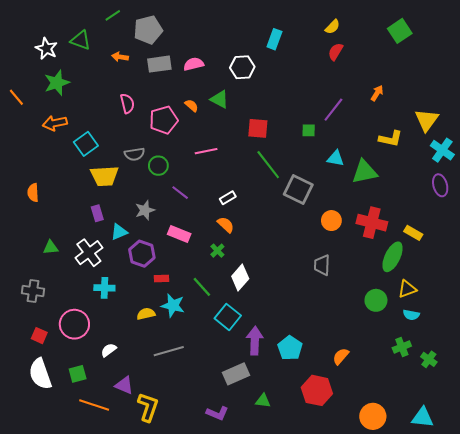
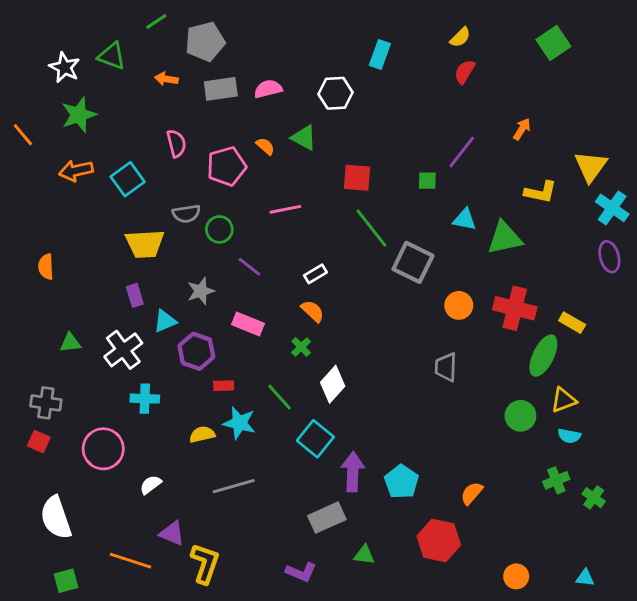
cyan square: (86, 144) -> (128, 179), moved
red square: (39, 336) -> (39, 442), moved
green square: (78, 374) -> (66, 581), moved
orange circle: (373, 416) -> (516, 576), size x0.7
cyan triangle: (423, 417) -> (585, 578), size x0.6

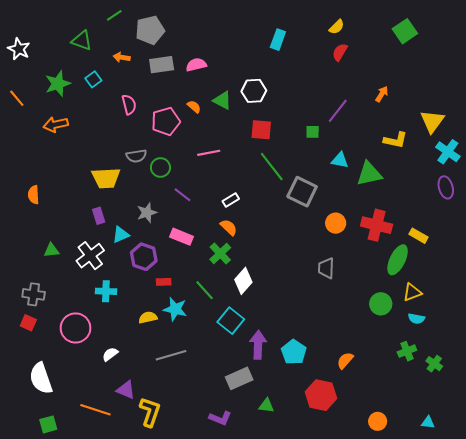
white star: (65, 67) -> (19, 49), moved
white hexagon: (336, 93) -> (254, 91), moved
cyan square: (128, 179) -> (93, 79), moved, size x0.7
green cross: (301, 347) -> (220, 254), size x1.5

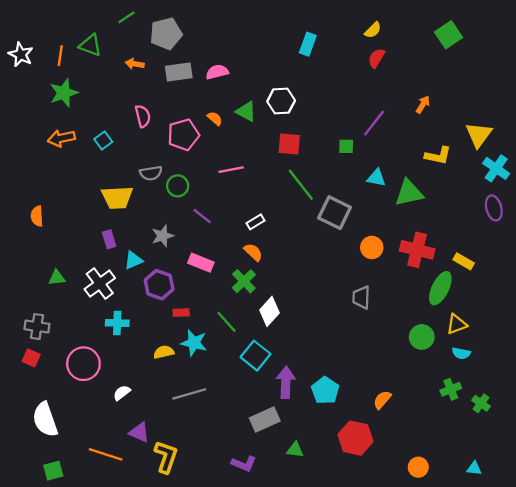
cyan square: (93, 79) -> (103, 141), moved
orange line: (17, 98) -> (60, 56), moved, turned 48

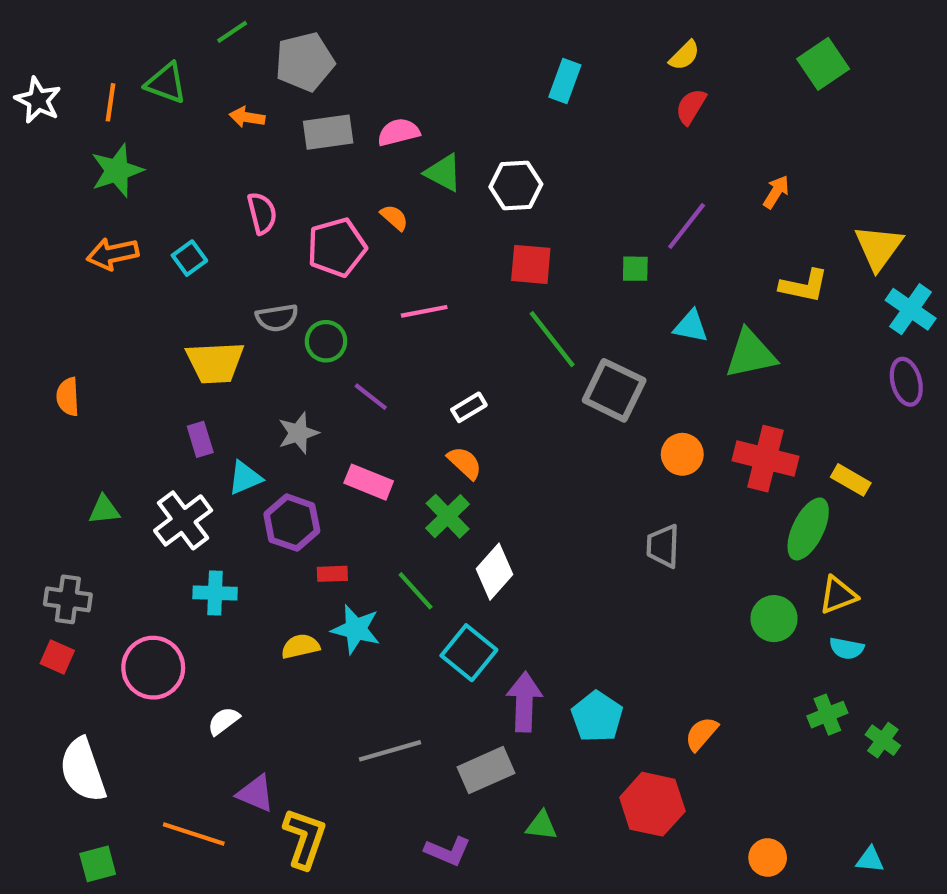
green triangle: (246, 111) -> (443, 173), moved
gray line: (189, 394) -> (390, 751), moved

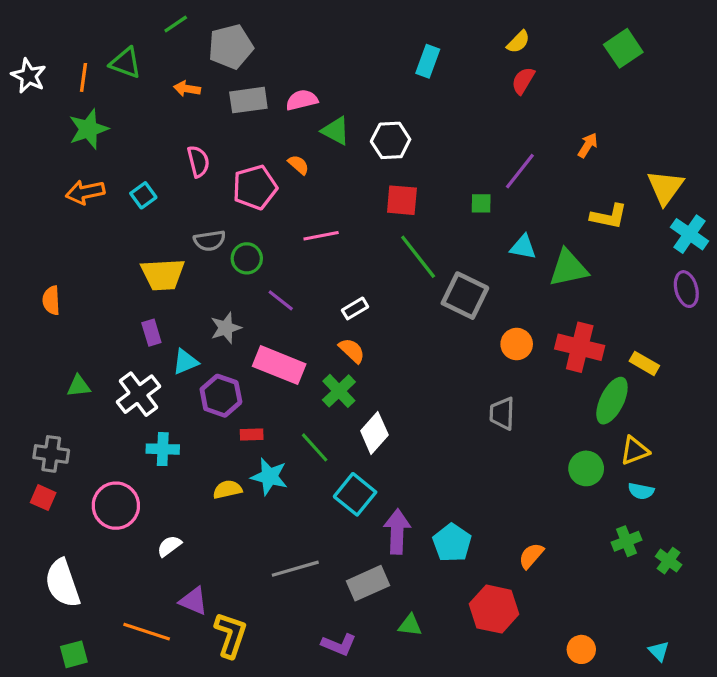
pink rectangle: (369, 482) -> (279, 365), size x1.4
cyan triangle: (870, 860) -> (659, 651), turned 40

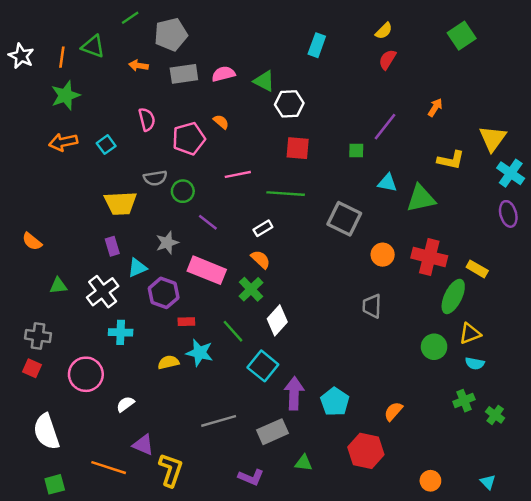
green triangle: (336, 131) -> (264, 81), moved
green line: (418, 257) -> (286, 194), moved, turned -48
orange semicircle: (51, 300) -> (32, 241), moved, turned -48

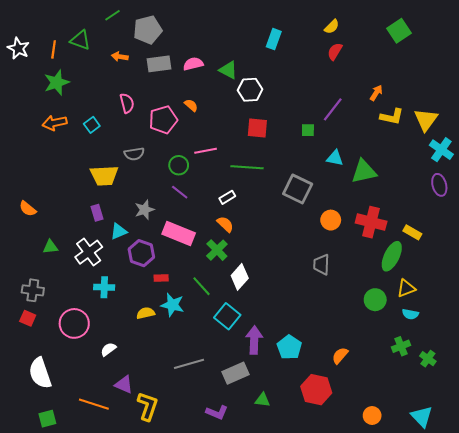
yellow L-shape: (451, 160) -> (392, 117), moved
green circle: (183, 191) -> (179, 165), moved
cyan triangle: (488, 482) -> (422, 417), size x1.6

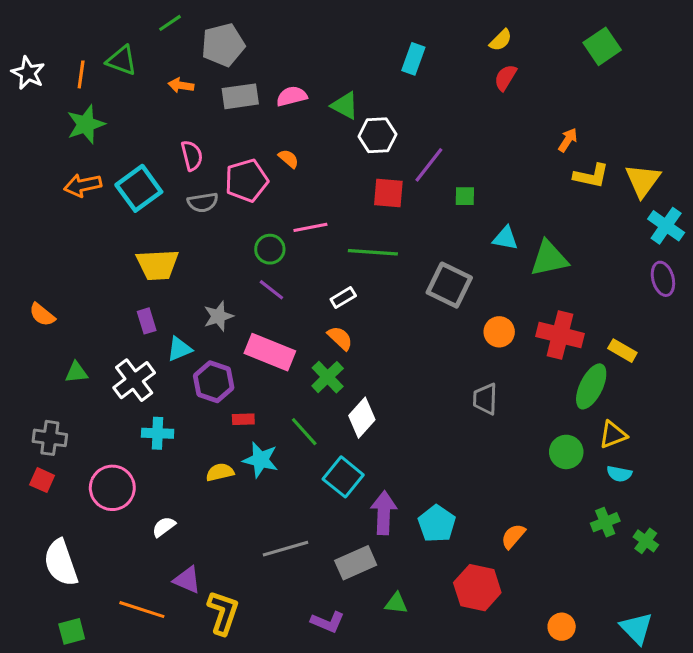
purple line: (333, 109) -> (429, 165), moved
cyan square: (92, 125) -> (139, 188), size x1.8
gray semicircle: (134, 154) -> (203, 202), moved

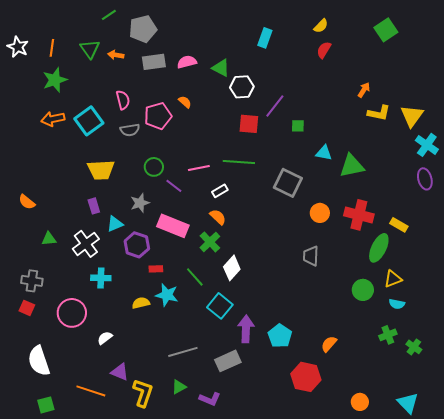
green triangle: (122, 60) -> (90, 49), moved, turned 35
pink line: (310, 227) -> (199, 168), moved
green circle: (270, 249) -> (154, 167), moved
green triangle: (396, 603) -> (179, 387), moved, turned -35

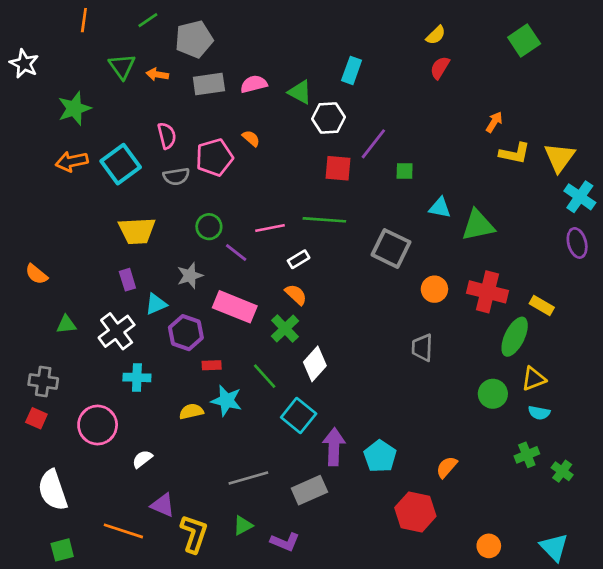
cyan rectangle: (265, 38) -> (352, 70), moved
orange line: (52, 48) -> (84, 20), moved

